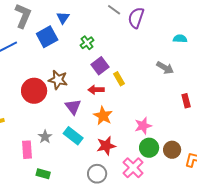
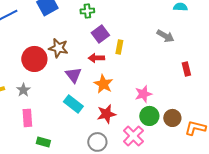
green cross: (87, 43) -> (87, 11), turned 32
yellow rectangle: (119, 79) -> (119, 47), turned 40
gray star: (45, 137) -> (23, 90), moved

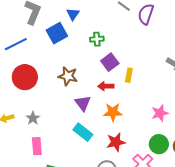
red circle: (34, 59) -> (25, 77), moved
orange star: (103, 84) -> (113, 112), turned -30
pink star: (143, 94) -> (160, 113), moved

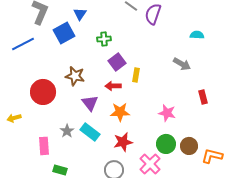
red circle: (25, 77) -> (43, 92), moved
pink star: (160, 113) -> (167, 113), turned 30
gray star: (33, 118) -> (67, 131), moved

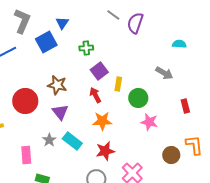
red arrow: (113, 86) -> (95, 95), turned 63
purple triangle: (90, 103) -> (60, 112), moved
green circle: (166, 144) -> (138, 98), moved
orange L-shape: (212, 156) -> (194, 145), moved, turned 70

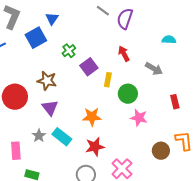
green cross: (86, 48) -> (69, 51), moved, turned -32
red arrow: (95, 95) -> (124, 54), moved

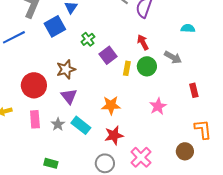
brown star: (47, 81) -> (66, 69), turned -30
green circle: (128, 94) -> (147, 66), moved
pink star: (139, 118) -> (158, 106), turned 30
pink rectangle: (16, 151) -> (35, 119), moved
brown circle: (161, 151) -> (185, 151), moved

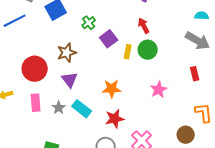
cyan semicircle: (188, 28) -> (202, 16), moved
gray arrow: (173, 57) -> (198, 41), moved, size x1.4

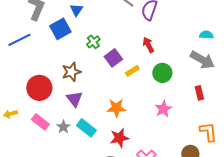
green circle: (148, 50) -> (162, 73), moved
yellow rectangle: (128, 52) -> (132, 71), turned 48
pink rectangle: (36, 103) -> (40, 122), turned -48

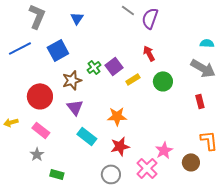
blue square: (60, 29) -> (58, 50), moved
green cross: (93, 42) -> (94, 67), moved
pink star: (163, 109) -> (164, 150), moved
gray star: (63, 127) -> (37, 154), moved

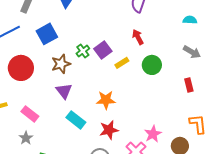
cyan semicircle: (207, 43) -> (190, 20), moved
gray arrow: (203, 68) -> (192, 52), size x0.7
red circle: (40, 96) -> (21, 68), moved

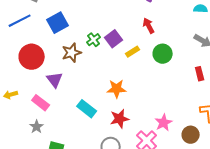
purple triangle: (64, 91) -> (55, 80), moved

